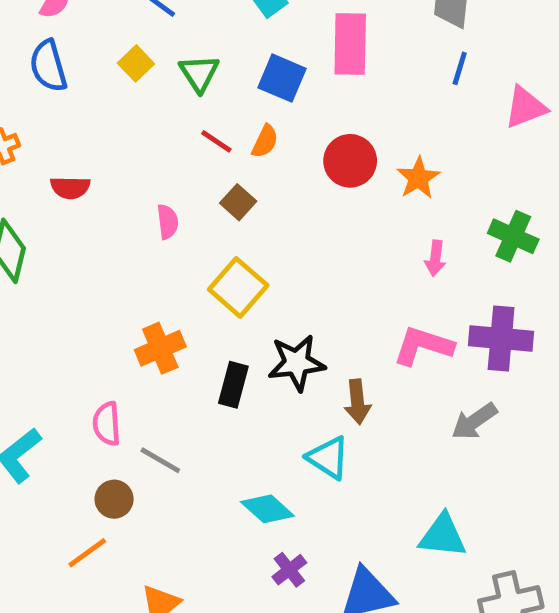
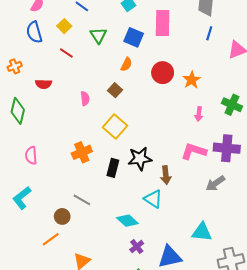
yellow square: (136, 63) -> (64, 26), moved
red line: (216, 141) -> (66, 53), moved
pink semicircle: (107, 424) -> (31, 155), moved

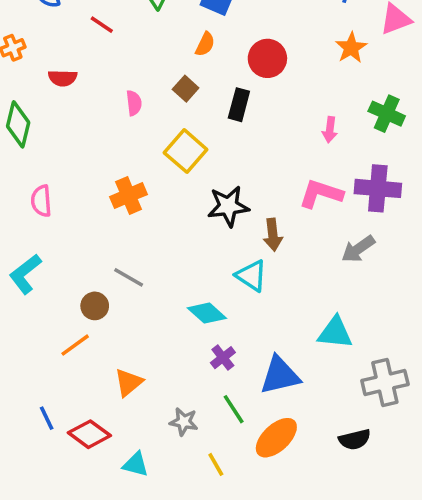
orange star: (192, 80) -> (351, 48), moved
black rectangle: (113, 168) -> (239, 105), moved

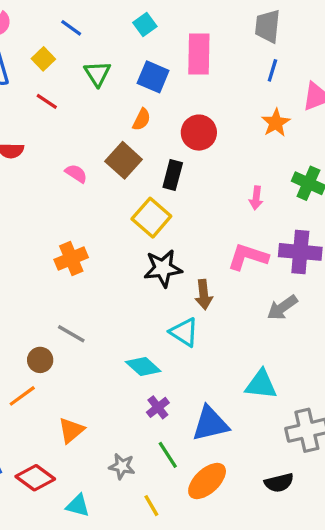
brown square: (186, 89) -> (124, 160), size x1.5
pink semicircle: (134, 103) -> (76, 173), turned -50
yellow square: (186, 151) -> (151, 218), moved

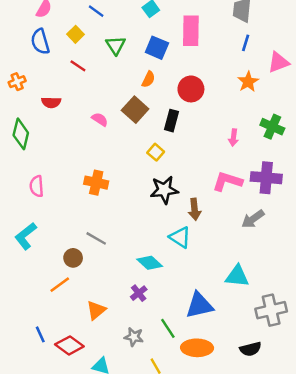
yellow square: (151, 218) -> (156, 152), size x0.6
orange cross: (71, 259) -> (96, 183), turned 35
purple cross: (158, 407) -> (139, 293), moved
orange ellipse: (207, 481) -> (197, 348), turned 44

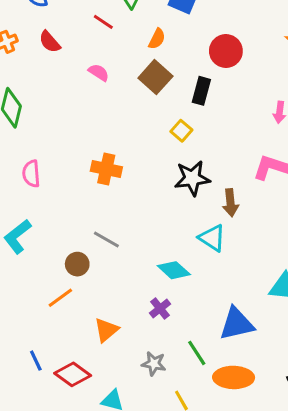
red line: (78, 66) -> (103, 22), moved
orange semicircle: (148, 79) -> (157, 39), moved
red semicircle: (51, 102) -> (50, 42), moved, turned 48
pink semicircle: (100, 119) -> (99, 72), moved

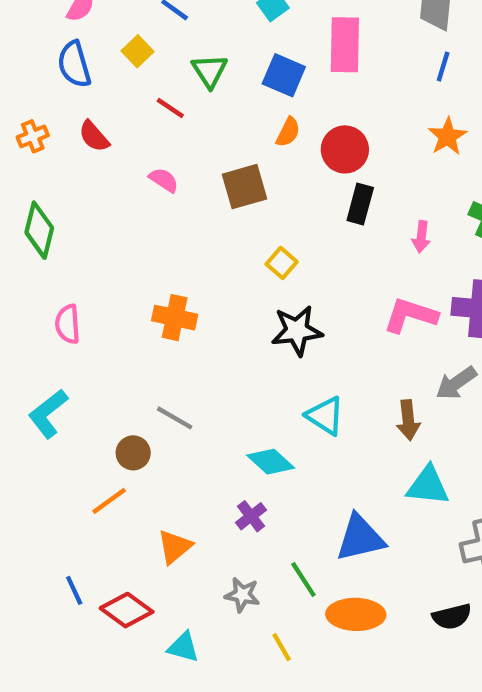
orange semicircle: (157, 39) -> (288, 132), moved
brown square: (155, 77) -> (244, 187), turned 32
black rectangle: (201, 91) -> (360, 204), moved
brown arrow: (230, 203) -> (408, 420), moved

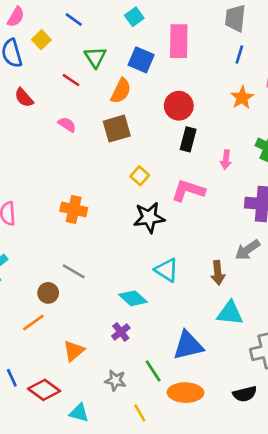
yellow square: (138, 51) -> (41, 40), moved
orange semicircle: (288, 132) -> (121, 91), moved, size x1.4
pink L-shape: (410, 315) -> (188, 191), moved

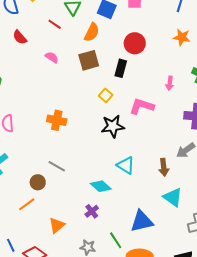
orange star: (242, 98) -> (182, 37), turned -30
black rectangle: (188, 139) -> (121, 68), moved
cyan triangle: (230, 313) -> (173, 197), turned 30

